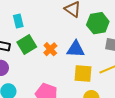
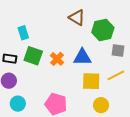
green square: (27, 45) -> (33, 56), turned -36

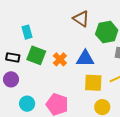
cyan circle: (18, 104) -> (27, 104), moved

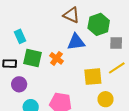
blue triangle: (85, 59) -> (76, 42), moved
purple circle: (11, 79) -> (19, 84), moved

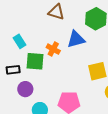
brown triangle: (71, 15) -> (56, 12), moved
orange cross: (56, 58) -> (53, 49), moved

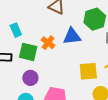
purple circle: (25, 89) -> (30, 78), moved

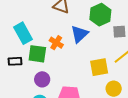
cyan rectangle: (16, 30) -> (23, 33), size x1.5
blue triangle: (72, 36) -> (79, 34), turned -30

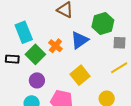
green square: (37, 54) -> (35, 54), turned 30
yellow square: (99, 67) -> (80, 75), moved, turned -36

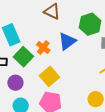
yellow square: (80, 75) -> (49, 76), moved
purple circle: (37, 80) -> (15, 83), moved

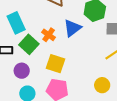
yellow square: (49, 76) -> (55, 64), turned -30

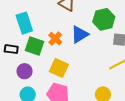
green square: (29, 44) -> (35, 46), turned -30

